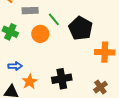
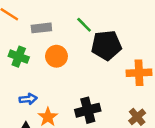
green line: (54, 19) -> (84, 25), moved
black pentagon: (81, 28) -> (106, 45), turned -30

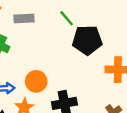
orange circle: (56, 56) -> (36, 81), moved

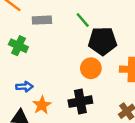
orange circle: (36, 81) -> (91, 68), moved

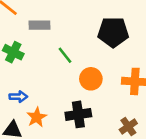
green line: (83, 20) -> (65, 55), moved
black pentagon: (102, 41) -> (113, 32), moved

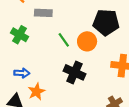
orange circle: (91, 79) -> (87, 41), moved
black cross: (78, 114) -> (74, 72), moved, turned 30

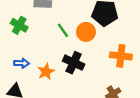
orange star: (36, 92) -> (46, 72), moved

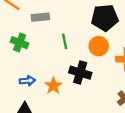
green line: (63, 30) -> (65, 41), turned 32
orange circle: (86, 32) -> (99, 46), moved

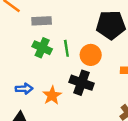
green cross: (20, 43) -> (42, 48), moved
orange circle: (99, 46) -> (91, 55), moved

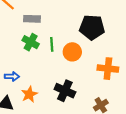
black cross: (82, 83) -> (65, 91), moved
orange star: (52, 95) -> (29, 94), moved

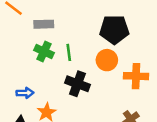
orange circle: (72, 52) -> (107, 60), moved
black cross: (65, 91) -> (77, 84), moved

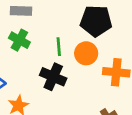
green line: (69, 52) -> (59, 47), moved

